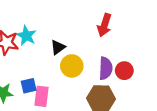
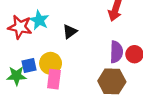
yellow circle: (72, 66) -> (51, 63), moved
blue square: (29, 86) -> (29, 66), moved

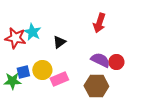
purple semicircle: (116, 52) -> (100, 60), turned -66
pink rectangle: (54, 79) -> (59, 79), moved, turned 60

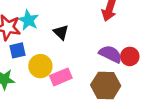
black triangle: (59, 42) -> (61, 32), turned -40
blue square: (23, 72) -> (17, 50), moved

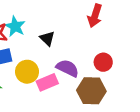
purple semicircle: (110, 54) -> (67, 68), moved
red circle: (130, 56) -> (103, 62), moved

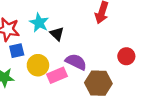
cyan star: (15, 26) -> (39, 23), moved
red circle: (103, 62) -> (126, 56), moved

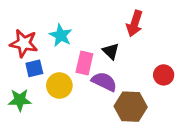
black triangle: (57, 34) -> (111, 51), moved
pink rectangle: (57, 75) -> (84, 63), moved, turned -54

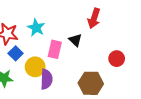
blue square: (34, 68) -> (16, 53), turned -32
purple semicircle: (104, 82) -> (46, 79), moved, turned 66

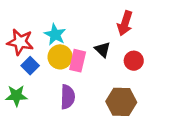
red circle: (117, 59) -> (134, 61), moved
yellow circle: (35, 67) -> (60, 57), moved

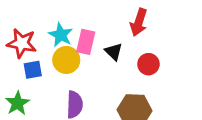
pink rectangle: (78, 61) -> (86, 42), moved
blue square: (30, 66) -> (33, 70), turned 35
green star: (16, 96) -> (17, 103), turned -30

